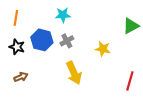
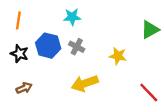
gray cross: (67, 41) -> (77, 47), turned -32
yellow arrow: (74, 73) -> (85, 83), turned 95
red line: (130, 81) -> (149, 93), turned -60

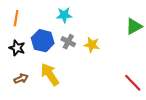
yellow star: (118, 56) -> (92, 45), moved
yellow arrow: (85, 83) -> (50, 74), moved, turned 75

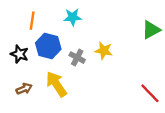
orange line: (16, 18) -> (32, 21), moved
gray cross: (68, 42) -> (77, 58), moved

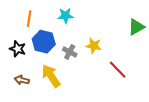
brown arrow: (24, 89) -> (22, 80), turned -144
red line: (150, 93) -> (118, 70), moved

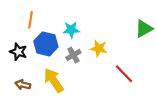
cyan star: (66, 16) -> (71, 30), moved
gray cross: (70, 52) -> (73, 55), turned 32

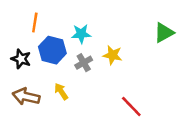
red line: (124, 74) -> (131, 107), moved
yellow arrow: (54, 80) -> (61, 91), size x0.6
brown arrow: (23, 85) -> (26, 96), size x1.5

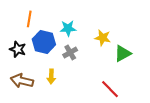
green triangle: (164, 33) -> (123, 53), moved
yellow star: (113, 55) -> (103, 38), moved
yellow arrow: (61, 91) -> (51, 77), turned -144

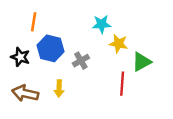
cyan star: (68, 28) -> (102, 24), moved
red line: (110, 89) -> (122, 84), moved, turned 48

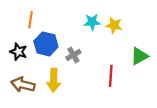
yellow star: (118, 44) -> (114, 25), moved
green triangle: (142, 62) -> (139, 56), moved
yellow arrow: (59, 88) -> (54, 80), size x1.5

